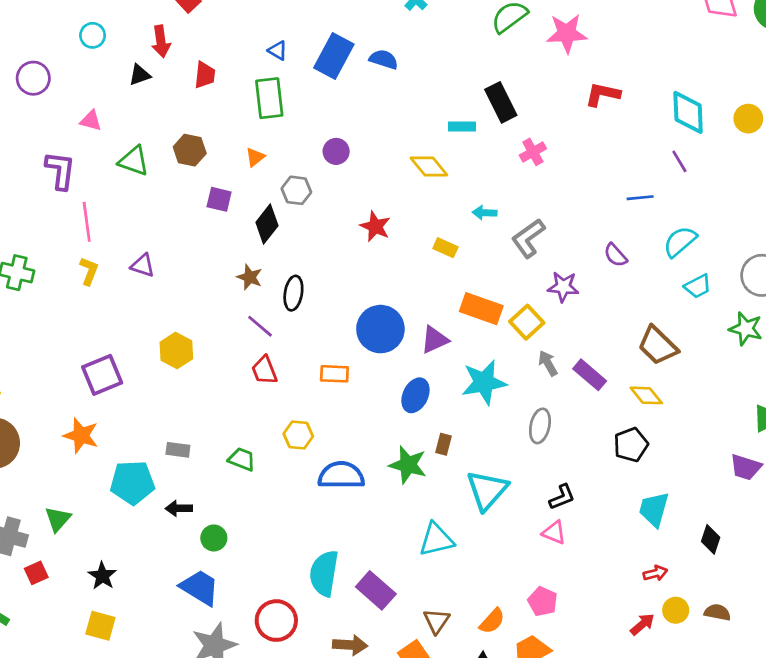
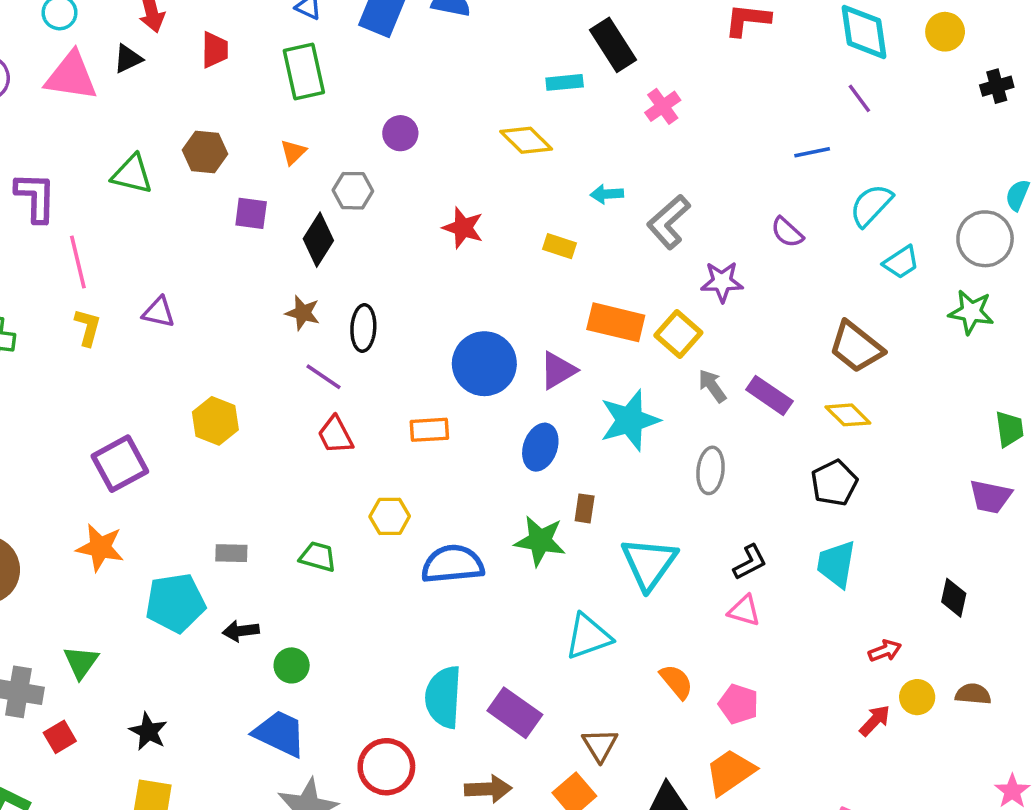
pink triangle: (91, 121) -> (71, 76), moved, size x1.8
cyan trapezoid: (654, 509) -> (836, 564), moved
orange semicircle: (492, 621) -> (676, 682), moved, turned -76

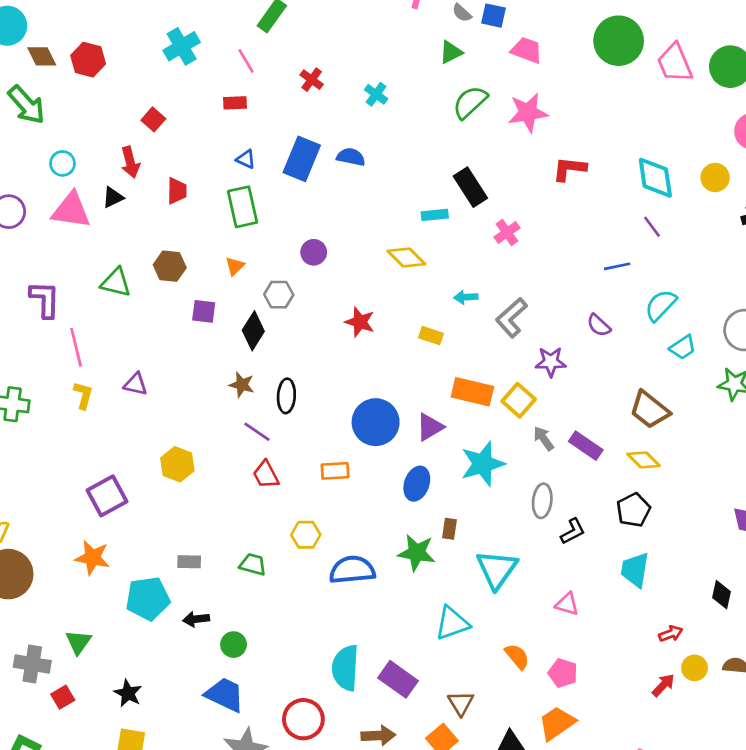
black L-shape: (750, 562) -> (573, 531), moved

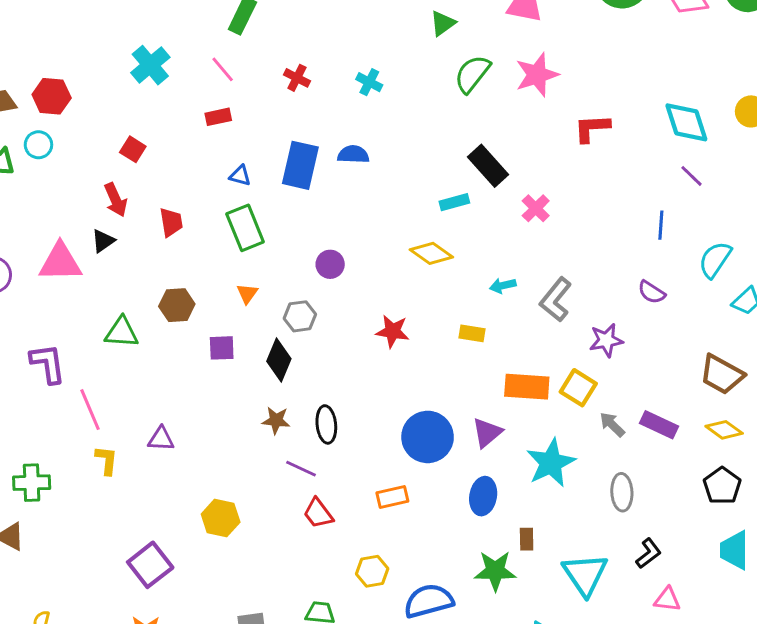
cyan circle: (63, 163) -> (38, 145), moved
blue line: (617, 266) -> (661, 225), turned -65
black L-shape: (573, 531) -> (648, 553), moved

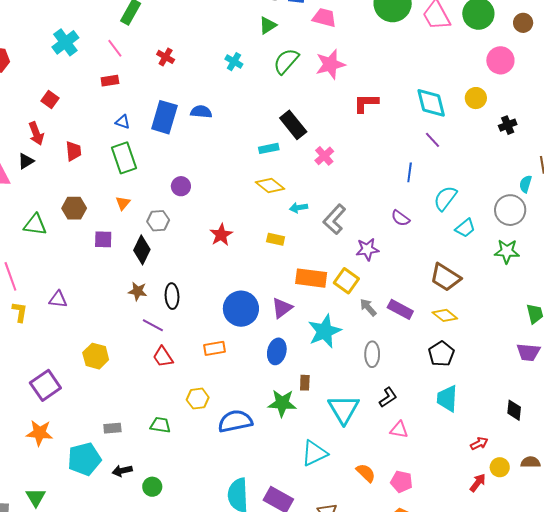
cyan cross: (369, 82) -> (234, 62), moved
yellow diamond: (431, 253) -> (270, 185), moved
red star: (393, 331) -> (221, 235), turned 30

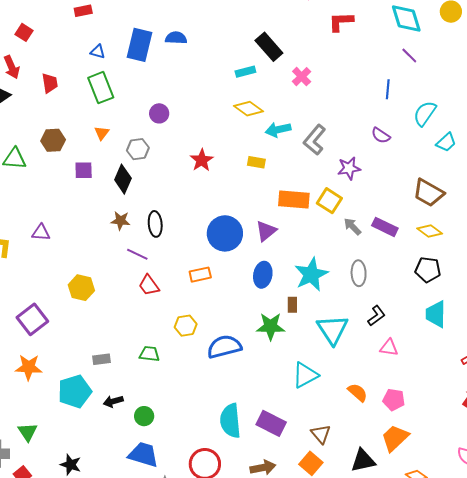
cyan arrow: (299, 208) -> (278, 130), size x1.4
cyan star: (325, 331) -> (311, 274), moved
black pentagon: (441, 354) -> (428, 270), turned -30

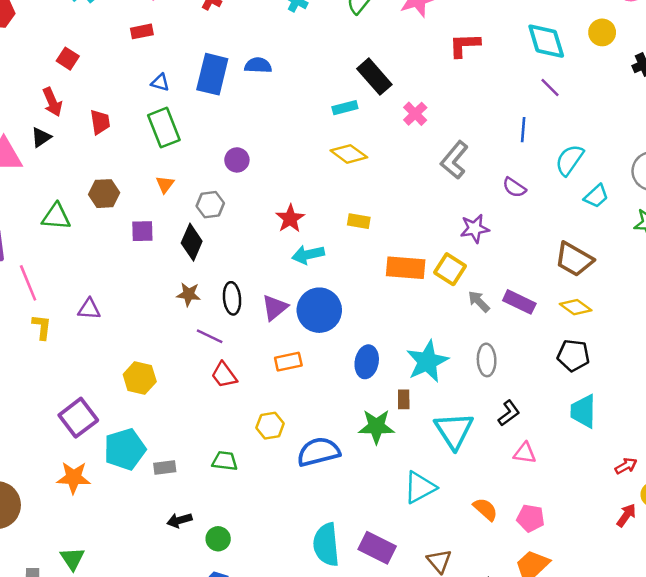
cyan arrow: (278, 130) -> (308, 255), moved
gray L-shape: (315, 140) -> (454, 160), moved
purple triangle: (266, 231) -> (275, 307), moved
cyan pentagon: (75, 391) -> (125, 449), moved

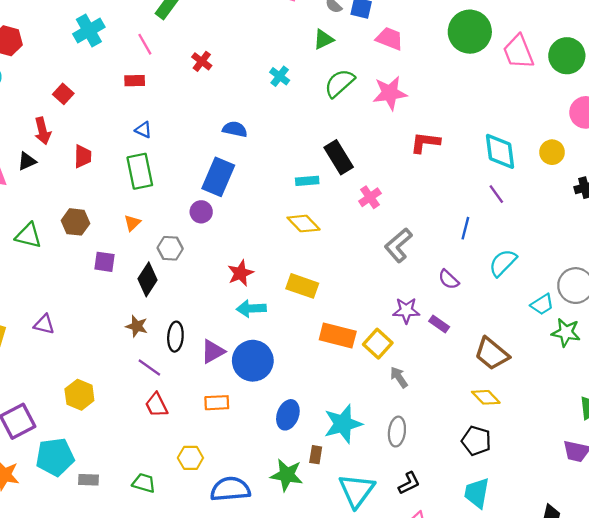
blue rectangle: (212, 74) -> (218, 177), moved
cyan trapezoid: (596, 196) -> (542, 304), moved
yellow rectangle: (359, 221) -> (302, 286), size x1.5
purple rectangle: (519, 302) -> (439, 324), moved, size x0.7

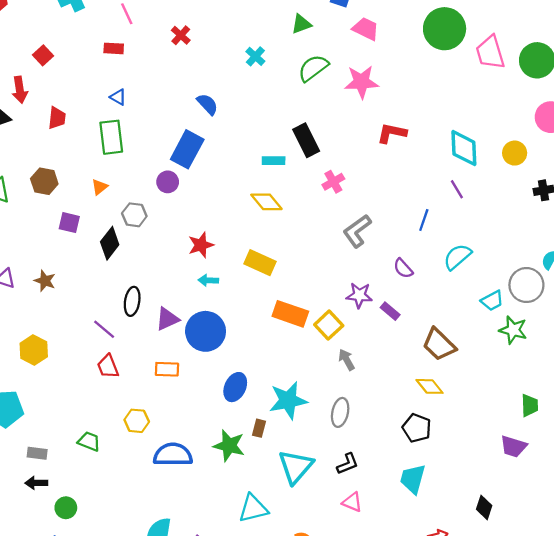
blue semicircle: (235, 129) -> (207, 104), turned 30
cyan arrow: (251, 309) -> (208, 280), size x0.7
brown star: (137, 326) -> (45, 281), moved
gray rectangle: (88, 480) -> (37, 453), moved

